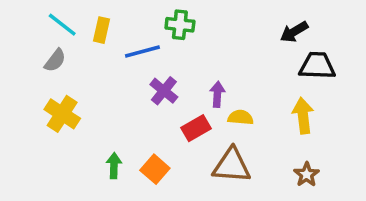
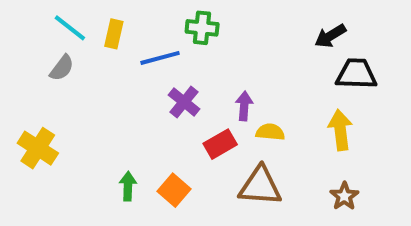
yellow cross: (62, 114) -> (38, 148), moved

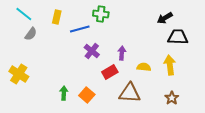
cyan line: (70, 28) -> (24, 14), moved
yellow semicircle: (270, 132) -> (144, 67), moved

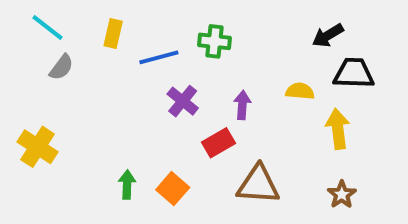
green cross: (101, 14) -> (214, 41), moved
yellow semicircle: (144, 67) -> (300, 91), moved

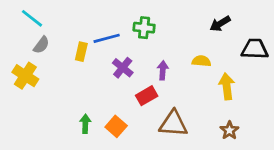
yellow rectangle: (113, 33) -> (81, 52), moved
black trapezoid: (354, 73) -> (255, 49), moved
yellow cross: (38, 147) -> (25, 76), moved

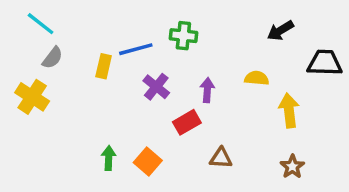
brown triangle: (173, 124) -> (221, 158), size x0.6

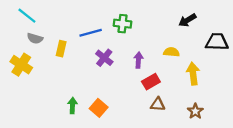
gray semicircle: (52, 58) -> (35, 38), turned 70
yellow rectangle: (104, 66) -> (61, 49), moved
red rectangle: (187, 122) -> (151, 82), moved
brown triangle: (221, 158) -> (158, 104), moved

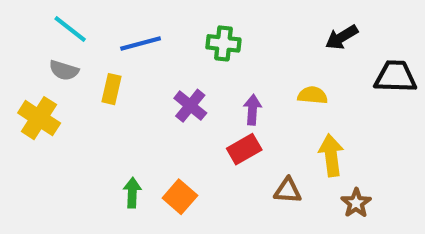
cyan line: (27, 16) -> (70, 29), moved
blue line: (91, 33) -> (141, 43), moved
yellow arrow: (193, 74) -> (331, 155), moved
red rectangle: (151, 82) -> (244, 149), moved

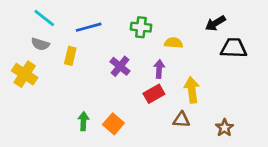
black trapezoid: (395, 77) -> (234, 48), moved
yellow semicircle: (313, 95) -> (174, 43), moved
yellow arrow: (331, 155) -> (192, 90), moved

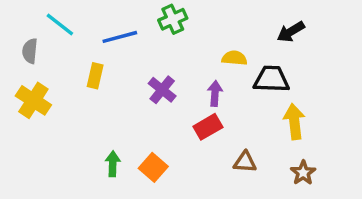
green cross: (141, 27) -> (173, 19), moved, turned -30
gray semicircle: (40, 44) -> (30, 51), moved, turned 78
black trapezoid: (234, 48) -> (271, 79), moved
yellow arrow: (192, 90) -> (294, 122), moved

